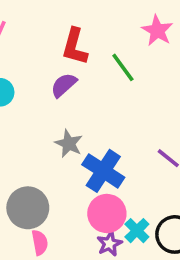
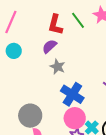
green line: (123, 67) -> (78, 20), moved
gray star: (69, 144) -> (57, 67), moved

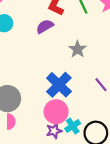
gray star: (57, 67) -> (78, 49), moved

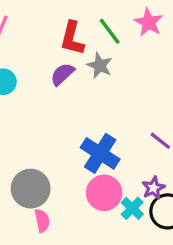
gray star: (78, 49) -> (100, 65), moved
purple star: (54, 131) -> (153, 188), moved

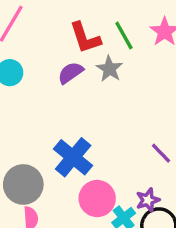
red L-shape: (72, 38) -> (85, 38), turned -40
blue cross: (100, 153) -> (73, 157), moved

